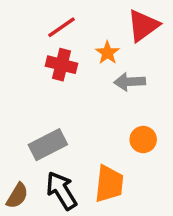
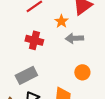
red cross: (62, 65) -> (34, 40), moved

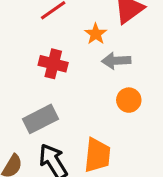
orange circle: (82, 72) -> (129, 100), moved

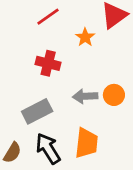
gray arrow: (116, 61) -> (85, 96), moved

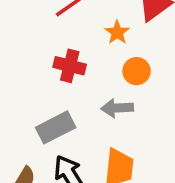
orange circle: (114, 95) -> (137, 71), moved

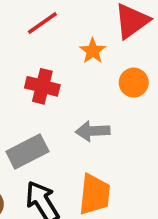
orange circle: (137, 71) -> (134, 83), moved

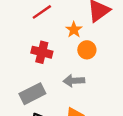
orange circle: (134, 83) -> (87, 50), moved

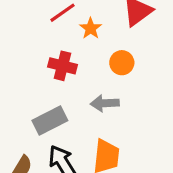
orange star: (74, 30) -> (91, 28), moved

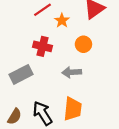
gray rectangle: (50, 120) -> (21, 74), moved

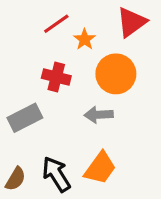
orange circle: (83, 44) -> (116, 74), size x1.6
orange trapezoid: (73, 109) -> (100, 168), turned 30

